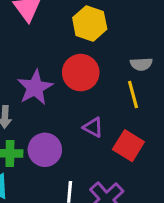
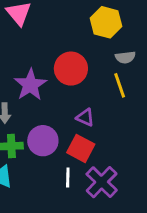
yellow hexagon: (90, 23) -> (106, 22), moved
red square: (128, 146) -> (81, 148), moved

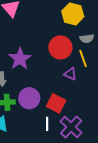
red circle: (71, 69) -> (60, 47), moved
purple triangle: (85, 117) -> (70, 74), moved

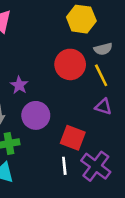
purple star: (20, 59) -> (19, 85), size x0.6
purple triangle: (70, 74) -> (103, 107), moved
purple circle: (29, 98) -> (36, 115), moved

